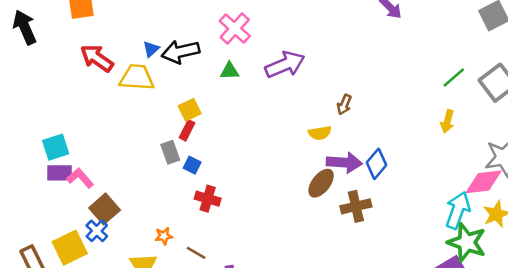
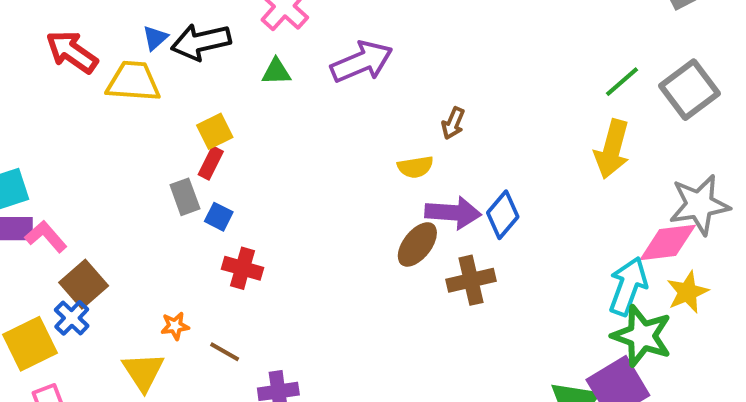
yellow arrow: (447, 121) -> (612, 149), size x1.6

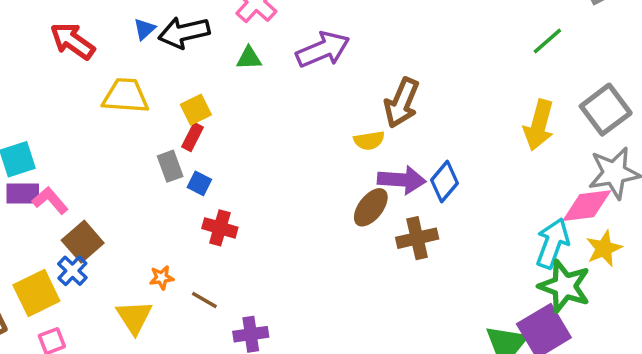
yellow trapezoid: (133, 82) -> (126, 96), moved
green line: (622, 82) -> (547, 41), moved
gray square: (689, 90) -> (606, 110), moved
brown arrow: (453, 123) -> (402, 103), size x1.8

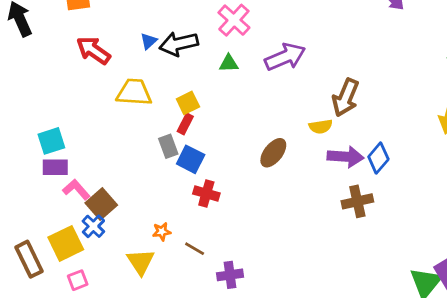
blue square: (199, 183) -> (191, 159), size x1.5
pink L-shape: (50, 200) -> (76, 190), moved
brown ellipse: (371, 207) -> (273, 153), moved

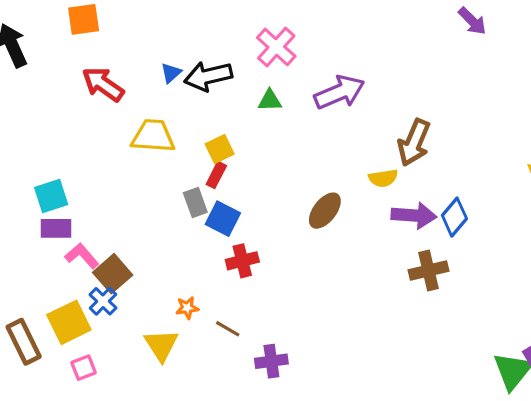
red cross: (206, 193) -> (242, 261), turned -30

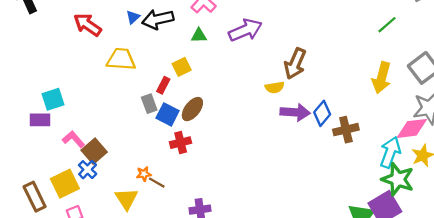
yellow square: (220, 149) -> (182, 67), moved
brown ellipse: (325, 211) -> (192, 109), moved
purple rectangle: (56, 228) -> (40, 120), moved
brown cross: (429, 270) -> (346, 130), moved
brown line: (228, 329) -> (157, 183), moved

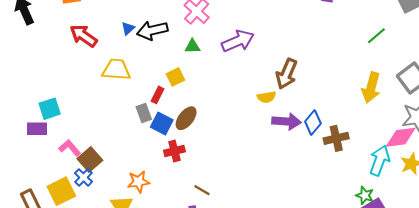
orange star: (144, 174) -> (138, 182), size x1.5
green star: (398, 179) -> (365, 195), moved, size x0.6
brown line: (157, 183) -> (202, 190), moved

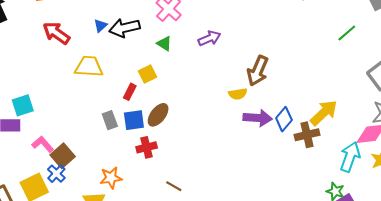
purple arrow: (238, 41) -> (209, 38), size x0.7
green triangle: (192, 46) -> (164, 44), turned 35
yellow arrow: (371, 88) -> (324, 113), moved, turned -148
gray rectangle: (144, 113) -> (110, 120), moved
blue square: (162, 124) -> (134, 120), turned -35

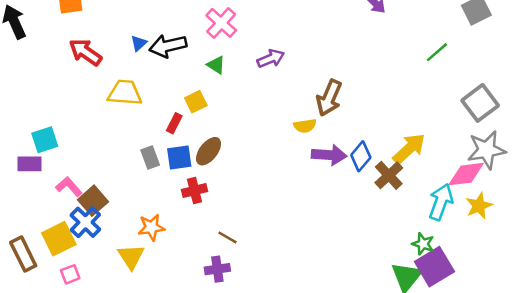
brown cross: (307, 135) -> (389, 175), turned -30
blue cross: (56, 174) -> (85, 222), size x1.4

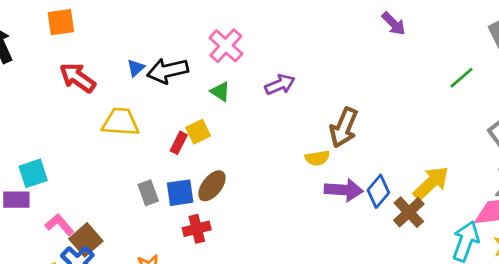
red rectangle: (174, 123) -> (179, 143), moved

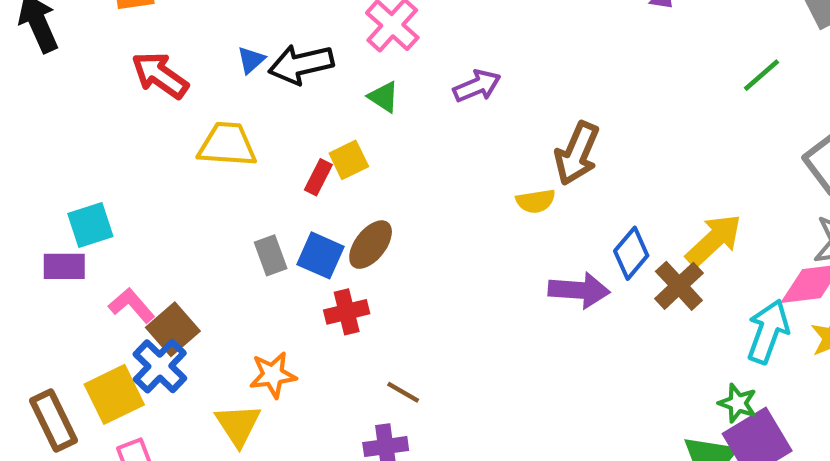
purple arrow: (344, 190) -> (579, 290), moved
blue square: (180, 193) -> (321, 255), turned 32

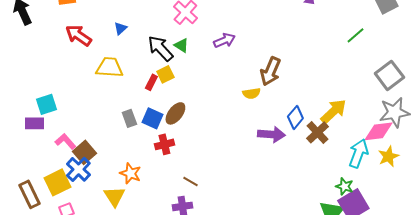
black arrow: (301, 64) -> (160, 48), moved, turned 60
orange star: (273, 375) -> (130, 173), turned 30

